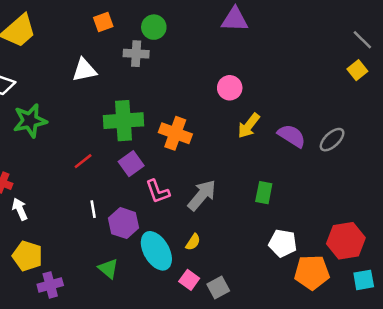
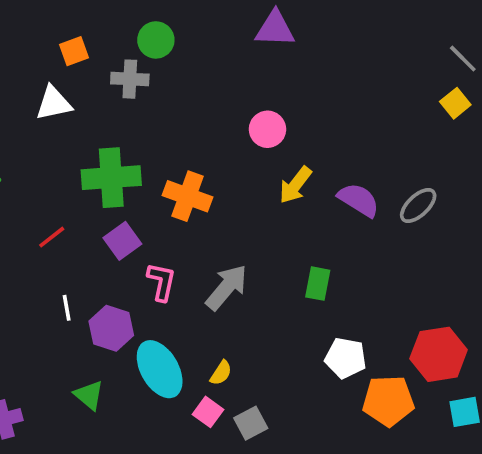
orange square: (103, 22) -> (74, 51), moved
pink L-shape: (158, 191) -> (161, 282), turned -148
yellow semicircle: (193, 242) -> (221, 373), moved

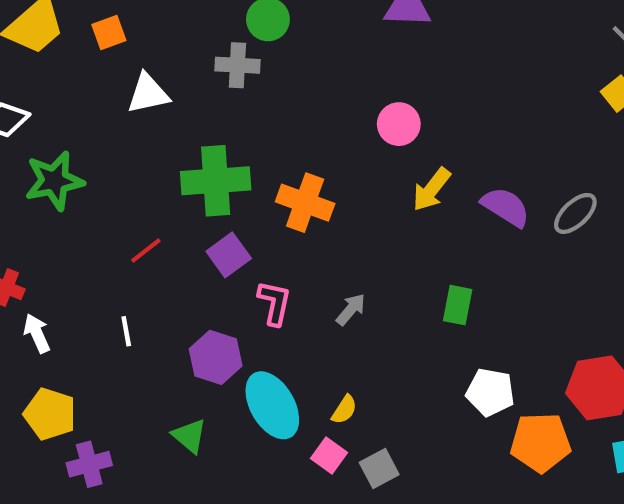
orange square: (74, 51) -> (109, 32), moved
gray arrow: (227, 287) -> (351, 309), size x0.6
white line: (67, 308) -> (126, 331), moved

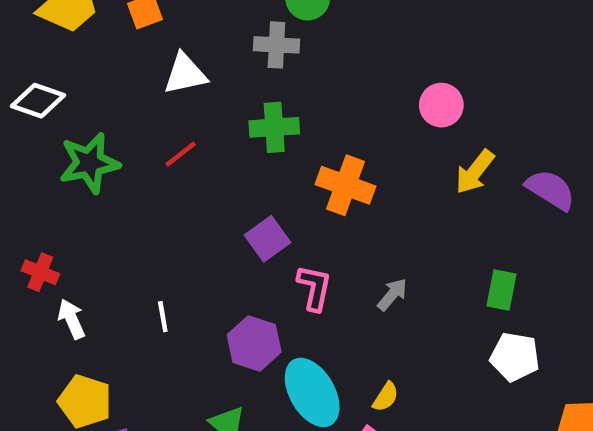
green cross: (216, 181) -> (274, 127), moved, size x0.7
red line: (146, 251) -> (181, 154), moved
white pentagon: (490, 392) -> (515, 357), moved

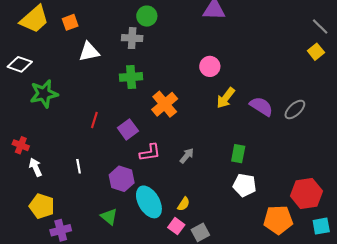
red line: (181, 154) -> (94, 120), moved, turned -35
orange cross: (346, 185) -> (165, 104), turned 30
pink L-shape: (314, 288) -> (150, 153), turned 70

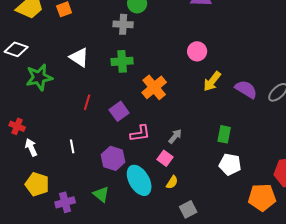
white triangle: (89, 52) -> (79, 57), moved, turned 45
pink square: (176, 226) -> (165, 158), moved
purple cross: (61, 230) -> (65, 202), moved

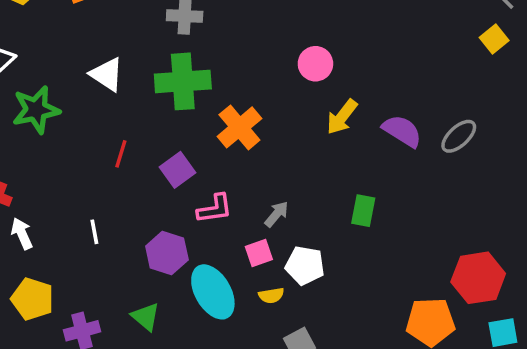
green cross: (122, 61) -> (183, 81), size x1.4
pink square: (165, 158) -> (259, 253), turned 35
white pentagon: (230, 164) -> (305, 265), moved
yellow semicircle: (172, 182) -> (271, 295), turned 48

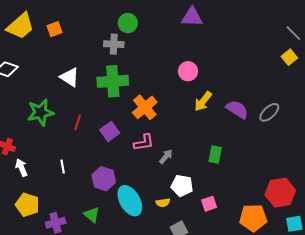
green star: (36, 110) -> (40, 112), moved
pink L-shape: (215, 209) -> (144, 142), moved
pink square: (259, 253) -> (209, 204), moved

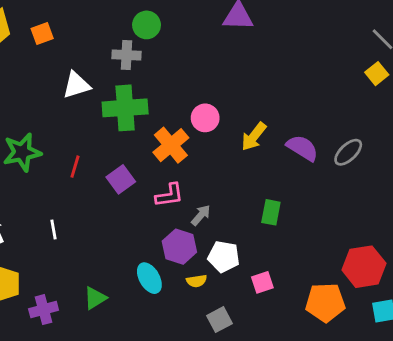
pink circle: (188, 71) -> (205, 118), moved
white triangle: (70, 77) -> (76, 85), moved, turned -50
purple hexagon: (104, 179) -> (179, 247), moved
cyan ellipse: (130, 201) -> (149, 278), size x0.7
green triangle: (92, 215) -> (95, 298), turned 48

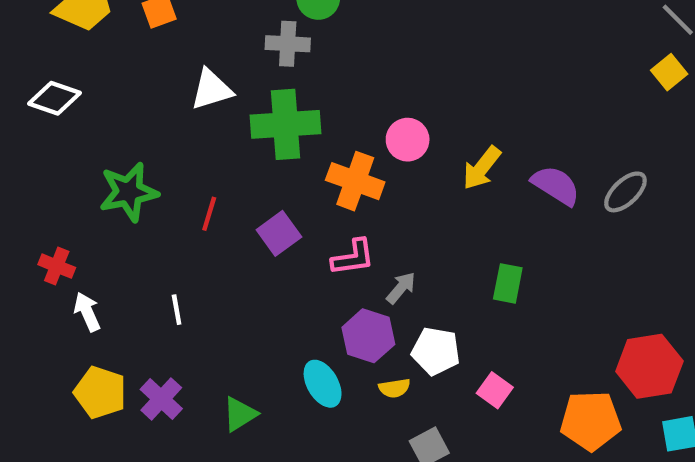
orange cross: (171, 145) -> (355, 181), turned -30
pink square: (262, 282) -> (495, 390), turned -35
purple cross: (44, 310) -> (161, 399), moved, turned -32

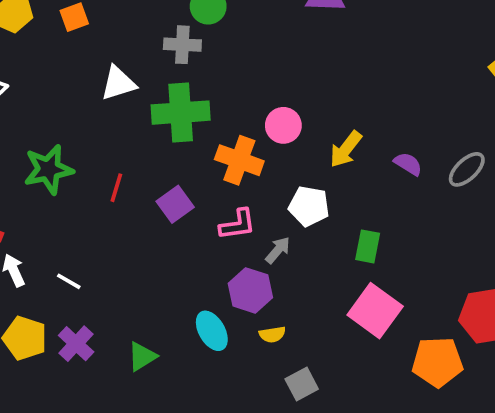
purple semicircle: (556, 185) -> (408, 164), size x0.7
white line: (177, 310) -> (69, 281), moved, turned -50
white pentagon: (436, 351) -> (309, 206), moved
pink square: (495, 390) -> (375, 311), moved, size x1.8

